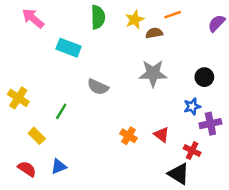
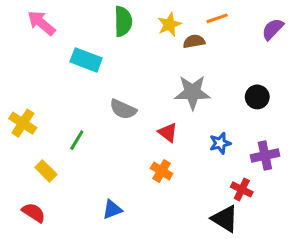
blue star: (192, 106) -> (220, 143), moved
red triangle: (162, 135) -> (168, 132), moved
blue triangle: (59, 166) -> (112, 210), moved

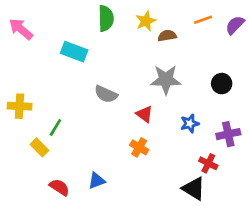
orange line: (217, 18) -> (203, 20), moved
pink arrow: (41, 23) -> (21, 29), moved
yellow cross: (23, 123) -> (20, 106), turned -30
green line: (77, 140) -> (55, 127), moved
red semicircle: (34, 213) -> (59, 187), moved

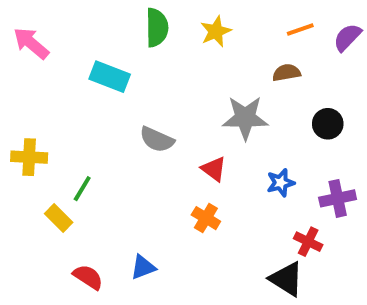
brown semicircle: (167, 36) -> (286, 73), moved

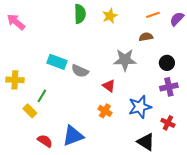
cyan rectangle: (110, 77) -> (57, 62), moved
blue star: (281, 183) -> (140, 107), moved, size x1.6
purple cross: (338, 198) -> (169, 87), moved
red cross: (308, 242) -> (168, 123), moved
blue triangle: (143, 267) -> (73, 136), size x1.6

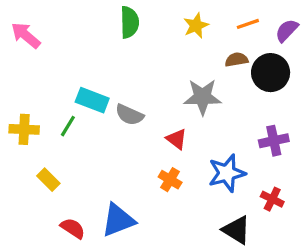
yellow star: (110, 16) -> (196, 26), moved
black circle: (167, 63) -> (271, 73), moved, size x1.5
green line: (42, 96) -> (68, 126), moved

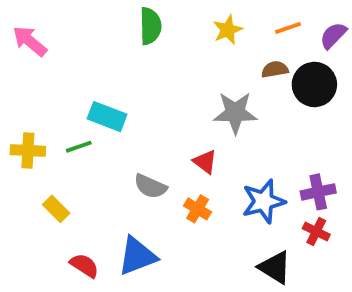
gray semicircle: (129, 115) -> (150, 186), moved
green line: (68, 126) -> (79, 147), turned 40
purple cross: (274, 141) -> (318, 192), moved

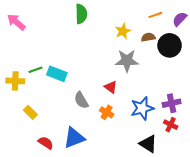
yellow star: (228, 30) -> (123, 31), moved
cyan rectangle: (107, 117) -> (57, 74), moved
green line: (79, 147) -> (36, 70), moved
gray semicircle: (150, 186) -> (81, 100), turned 36

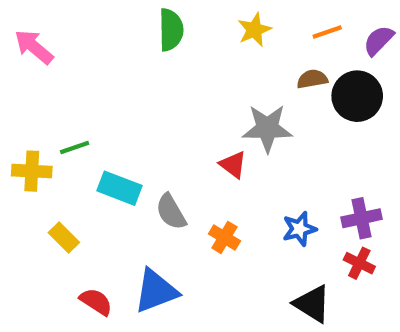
yellow star: (123, 31) -> (254, 30), moved
cyan rectangle: (57, 74) -> (120, 188), moved
red triangle: (111, 87) -> (233, 165), moved
blue star: (142, 108) -> (299, 229), size x0.7

